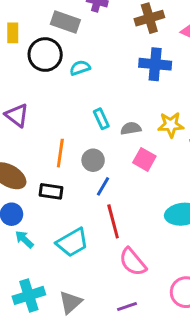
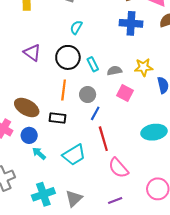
black circle: (45, 55) -> (68, 57), moved
cyan semicircle: (80, 68) -> (76, 27), turned -40
purple triangle: (17, 115) -> (32, 53), moved

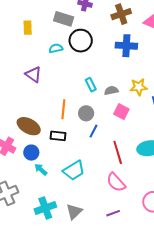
cyan semicircle: (76, 27) -> (56, 48), moved, turned 48
black circle: (68, 57) -> (81, 41), moved
red line: (103, 139) -> (118, 152), moved

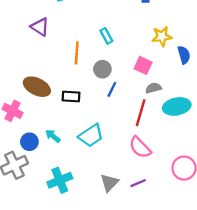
gray semicircle: (111, 91) -> (153, 88), moved
orange line: (63, 109) -> (77, 53), moved
red line: (118, 152) -> (141, 113), turned 35
blue circle: (31, 153) -> (29, 142), moved
gray triangle: (74, 212) -> (109, 183), moved

